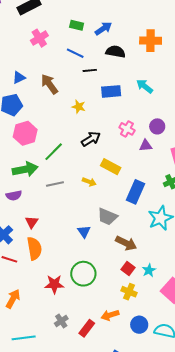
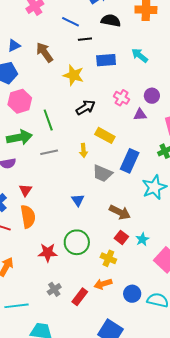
yellow star: (79, 107) -> (73, 75), size x1.5
green line: (54, 152) -> (48, 120), turned -65
yellow arrow: (89, 182) -> (83, 150), turned 64
gray trapezoid: (107, 217) -> (102, 173), moved
yellow cross: (129, 292) -> (108, 258), moved

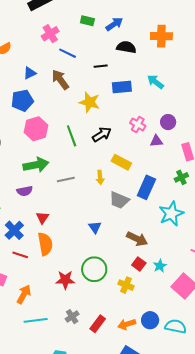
blue line: (70, 22) -> (68, 53), moved
green line: (48, 120) -> (72, 136), moved
orange arrow: (103, 284) -> (127, 324), moved
cyan line: (17, 306) -> (36, 320), moved

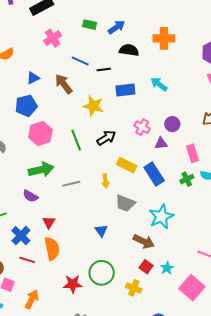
blue line: (68, 53) -> (80, 61), moved
blue rectangle: (146, 187) -> (154, 174), moved, turned -55
purple semicircle: (25, 191) -> (30, 196), turned 42
cyan star: (171, 214) -> (161, 217), moved

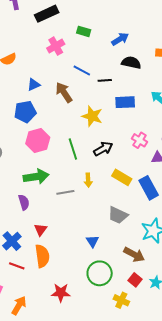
green rectangle: (90, 25) -> (84, 31), moved
yellow arrow: (106, 181) -> (88, 180), moved
purple semicircle: (30, 196) -> (24, 202), turned -140
green circle: (102, 273) -> (100, 273), moved

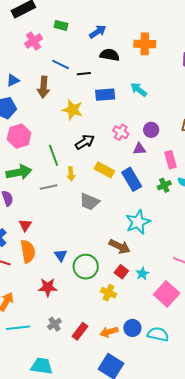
brown arrow: (64, 92) -> (43, 87), turned -140
green line: (73, 149) -> (53, 155), moved
gray trapezoid: (118, 215) -> (89, 202), moved
blue triangle: (92, 241) -> (61, 255), moved

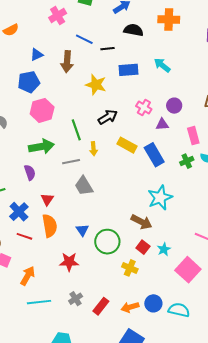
gray trapezoid: (89, 202) -> (84, 186), moved, turned 35

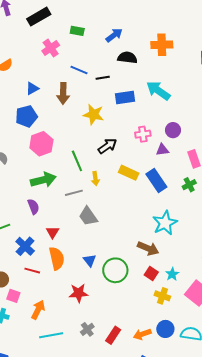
cyan arrow: (162, 65) -> (158, 91), size x1.4
pink cross: (144, 108) -> (143, 134), turned -35
yellow cross: (130, 268) -> (162, 296), moved

